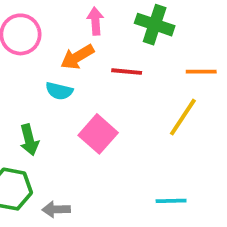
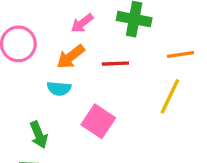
pink arrow: (95, 21) -> (82, 23), turned -115

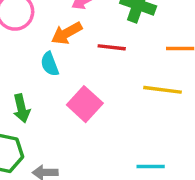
cyan semicircle: (59, 88) -> (50, 64), turned 55
yellow line: (170, 96) -> (163, 90), turned 63

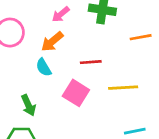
red line: (112, 47) -> (91, 62), moved
yellow line: (163, 90) -> (123, 88), moved

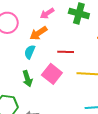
cyan semicircle: (44, 67) -> (30, 52), turned 48
green arrow: (28, 105) -> (27, 79), moved

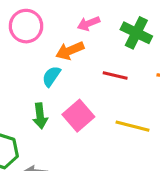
red line: (66, 52) -> (115, 76), moved

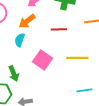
green arrow: (40, 116) -> (14, 74), moved

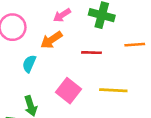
cyan semicircle: (20, 40) -> (29, 64), moved

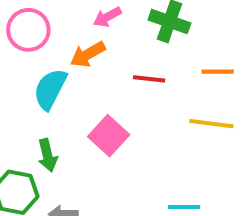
cyan semicircle: (29, 64) -> (50, 89), size x1.5
yellow line: (113, 90) -> (212, 124), moved

